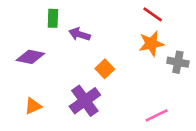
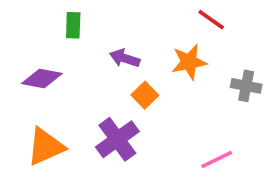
purple arrow: (80, 34) -> (125, 58), moved
orange star: (151, 44) -> (189, 62), moved
orange triangle: (33, 106) -> (46, 147), size x1.6

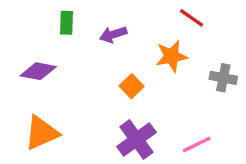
purple arrow: (125, 58) -> (113, 34), moved, turned -36
purple cross: (117, 139) -> (137, 140), moved

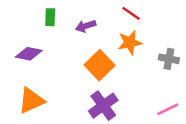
red line: (192, 18) -> (131, 13), moved
orange square: (132, 86) -> (99, 65), size x1.6
pink line: (197, 145) -> (168, 109), moved

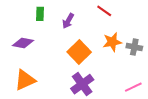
purple arrow: (86, 26) -> (68, 21), turned -42
orange star: (130, 42) -> (112, 42), moved

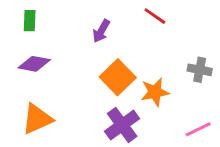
green rectangle: (40, 14) -> (30, 21), moved
orange star: (112, 42) -> (155, 92), moved

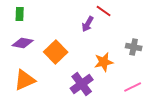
purple arrow: (101, 31) -> (88, 24), moved
orange square: (118, 77) -> (56, 52), moved

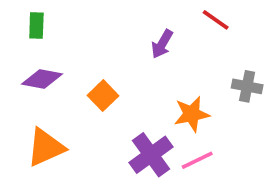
red line: (104, 11) -> (216, 20), moved
orange square: (56, 52) -> (103, 96), size x0.7
pink line: (133, 87) -> (197, 160), moved

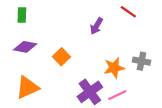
gray cross: (247, 86) -> (141, 61), moved

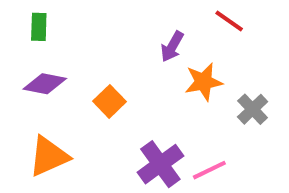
gray cross: (141, 61) -> (253, 109), turned 35
orange star: (114, 68) -> (204, 82), moved

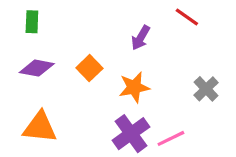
orange star: (204, 82) -> (134, 87), moved
orange square: (109, 101) -> (89, 68), moved
orange triangle: (49, 156) -> (40, 127), turned 30

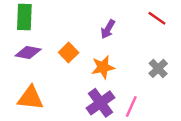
red line: (187, 17) -> (157, 18), moved
green rectangle: (32, 22) -> (24, 17), size x1.5
pink line: (171, 138) -> (131, 107), turned -40

